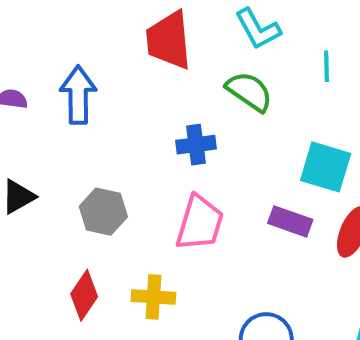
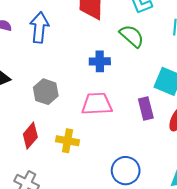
purple rectangle: (290, 221) -> (146, 109), turned 50
pink trapezoid: (200, 223) -> (97, 104), turned -116

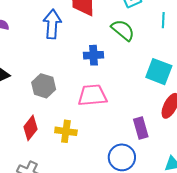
blue arrow: (39, 27) -> (52, 24), moved
purple rectangle: (146, 109) -> (141, 128), moved

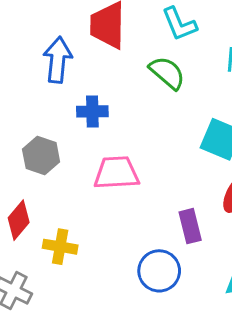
blue cross: (94, 55) -> (92, 111), moved
yellow cross: (66, 131) -> (60, 247), moved

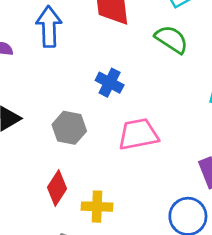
blue arrow: (58, 60) -> (49, 27), moved
blue cross: (92, 111) -> (110, 83), turned 36

